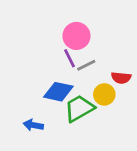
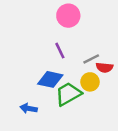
pink circle: (76, 36) -> (68, 16), moved
gray line: (86, 65) -> (91, 59), moved

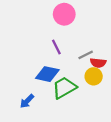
yellow circle: (90, 82) -> (94, 76), moved
blue arrow: (29, 108) -> (27, 101), turned -56

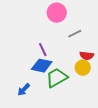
purple line: (56, 47) -> (43, 50), moved
gray line: (86, 55) -> (75, 34), moved

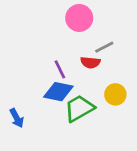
red semicircle: (87, 56) -> (90, 62), moved
blue arrow: (24, 90) -> (17, 118), moved, turned -72

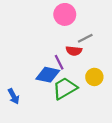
purple line: (60, 69) -> (59, 62), moved

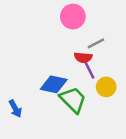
purple line: (59, 62) -> (90, 70), moved
green trapezoid: (65, 88) -> (73, 100), turned 75

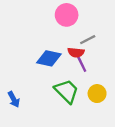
blue diamond: (54, 84) -> (49, 58), moved
yellow circle: (106, 87) -> (97, 94), moved

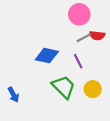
pink circle: (67, 15) -> (79, 14), moved
red semicircle: (76, 52) -> (97, 35), moved

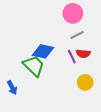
red semicircle: (97, 35) -> (83, 54), moved
green trapezoid: (64, 87) -> (34, 66), moved

